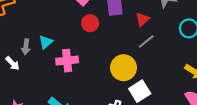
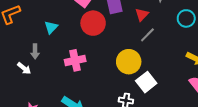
red circle: (90, 23) -> (93, 23), size x1.5
cyan triangle: (46, 42) -> (51, 27), moved

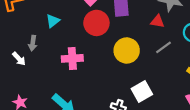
red triangle: (142, 15) -> (157, 21), moved, turned 48
gray line: (147, 35) -> (164, 47), moved
yellow circle: (129, 62) -> (127, 50), moved

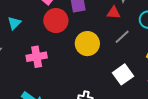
white square: (142, 92) -> (123, 74), moved

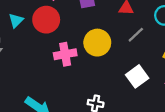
red circle: (56, 21) -> (46, 20), moved
pink cross: (37, 57) -> (65, 54), moved

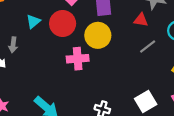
yellow circle: (97, 43) -> (98, 35), moved
white square: (137, 76) -> (146, 102), moved

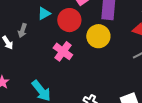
pink cross: (78, 59) -> (63, 51), moved, turned 30

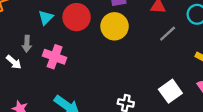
pink cross: (63, 51) -> (55, 57), moved

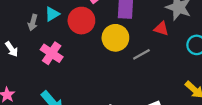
gray line: (168, 34) -> (141, 54), moved
gray arrow: (27, 44) -> (33, 22), moved

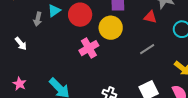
pink cross: (52, 53) -> (89, 48), moved, turned 30
gray line: (141, 54) -> (147, 49), moved

